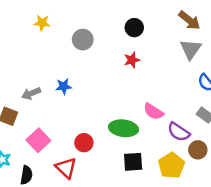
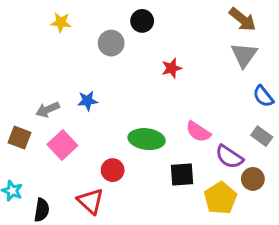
black circle: (134, 28) -> (142, 21), moved
green ellipse: (123, 128) -> (147, 139), moved
pink square: (38, 140) -> (62, 145), moved
black square: (133, 162) -> (182, 175), moved

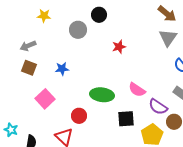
gray arrow: (48, 110) -> (28, 46), moved
brown square: (20, 138) -> (29, 68), moved

